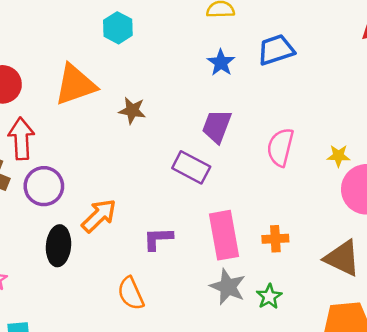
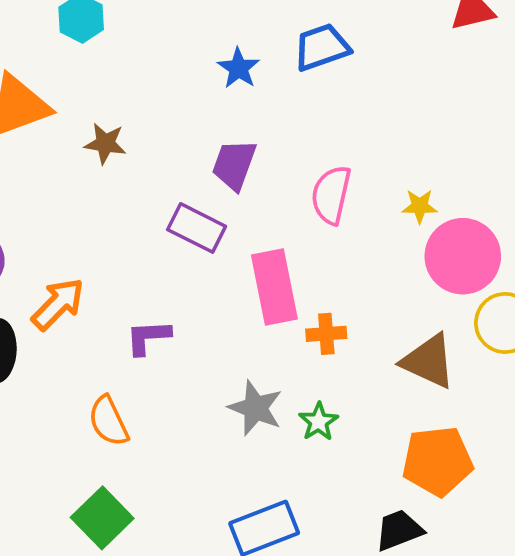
pink rectangle: (224, 235) -> (274, 287), moved

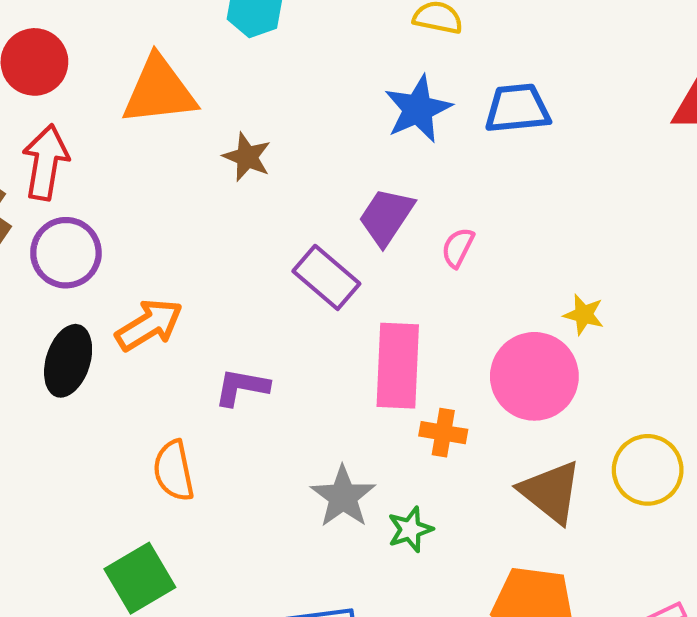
blue star: (239, 68) -> (418, 109), size x1.4
pink semicircle: (331, 195) -> (458, 248), moved, size x0.6
pink circle: (463, 256) -> (534, 376), moved

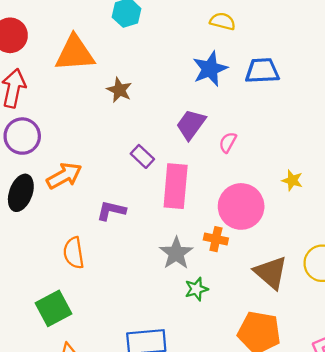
purple rectangle: (326, 277) -> (142, 156), moved, size x0.7
pink rectangle: (398, 366) -> (176, 186), moved
pink circle: (534, 376) -> (241, 206), moved
gray star: (343, 497) -> (176, 253), moved

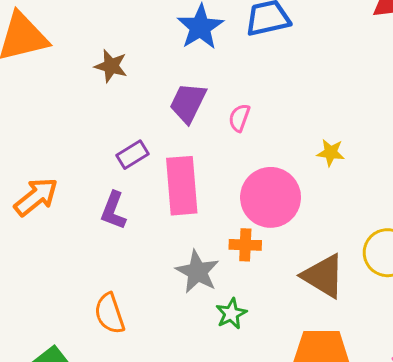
brown star: (119, 90) -> (111, 66), moved
purple rectangle: (142, 156) -> (132, 155), turned -65
purple L-shape: (111, 211) -> (113, 211), moved, turned -72
orange semicircle: (74, 253) -> (110, 314), moved

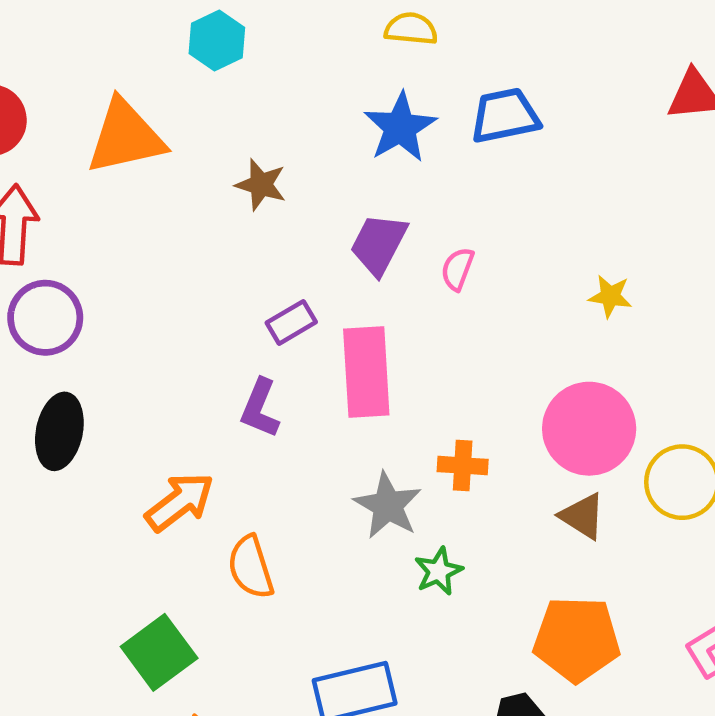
yellow star: (331, 153) -> (610, 296), moved
orange arrow: (36, 197) -> (180, 502), moved
pink circle: (271, 197) -> (589, 429), moved
brown triangle: (323, 276) -> (582, 516), size x0.7

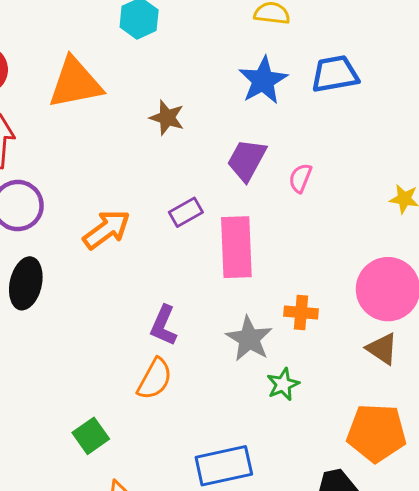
purple L-shape: (260, 408) -> (164, 325), moved
orange arrow: (180, 502) -> (106, 229), moved
orange semicircle: (251, 567) -> (155, 379), turned -135
green square: (159, 652) -> (91, 436), size x0.7

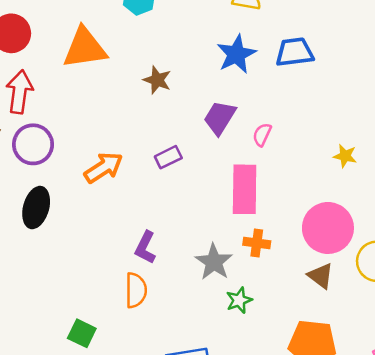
pink rectangle: (236, 247) -> (245, 189), moved
orange semicircle: (155, 379) -> (136, 290), turned -32
green square: (91, 436) -> (82, 333), turned -32

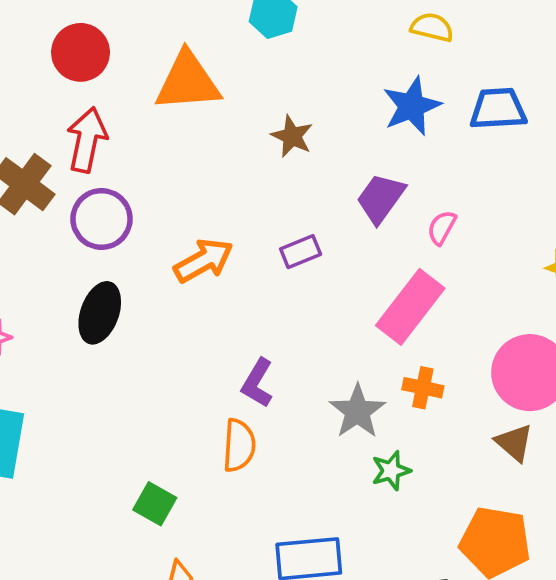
pink rectangle: (245, 189) -> (410, 307), turned 33

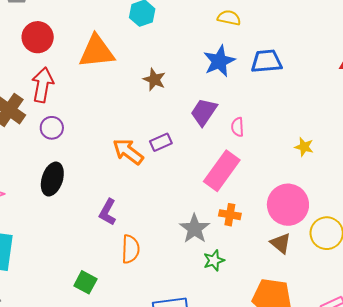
purple circle: (102, 219) -> (52, 128), size x0.7
pink semicircle: (442, 228) -> (238, 127), turned -30
orange arrow: (204, 260) -> (128, 152), moved, turned -112
purple L-shape: (257, 383) -> (108, 212), moved

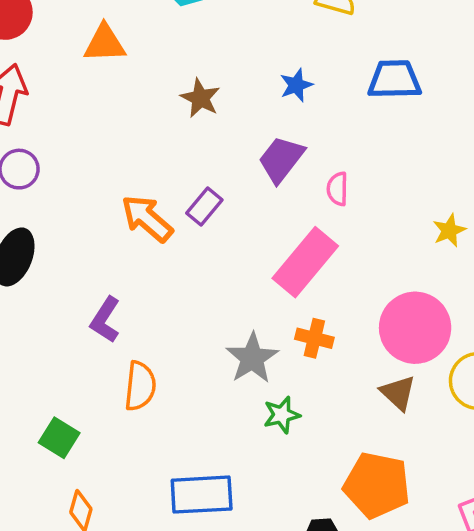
orange triangle: (97, 51) -> (105, 43), size x0.7
blue star: (219, 61) -> (296, 85), moved, size x0.6
purple rectangle: (161, 142) -> (204, 206), turned -30
yellow star: (304, 147) -> (449, 230), turned 30

